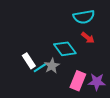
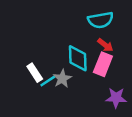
cyan diamond: (65, 49) -> (78, 58), turned 35
pink rectangle: (78, 81) -> (103, 64), moved

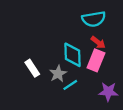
cyan line: (48, 81) -> (70, 85), moved

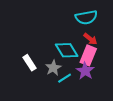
cyan diamond: (72, 55) -> (67, 50), turned -30
purple star: (108, 92) -> (85, 71), moved, turned 30

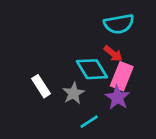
red arrow: (90, 39) -> (113, 54), moved
cyan line: (65, 78) -> (89, 122), moved

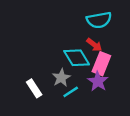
white rectangle: (41, 86) -> (34, 88), moved
cyan line: (89, 122) -> (71, 92), moved

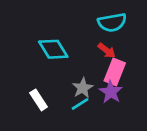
cyan diamond: (77, 58) -> (53, 49), moved
gray star: (61, 78) -> (83, 88), moved

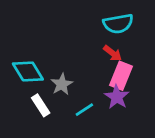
cyan diamond: (53, 49) -> (28, 72), moved
gray star: (83, 88) -> (62, 84), moved

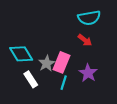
pink rectangle: (121, 76) -> (62, 62), moved
cyan line: (84, 110) -> (64, 83), turned -40

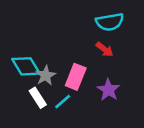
gray star: (47, 63) -> (46, 76), moved
cyan line: (64, 83) -> (63, 102), moved, turned 32

